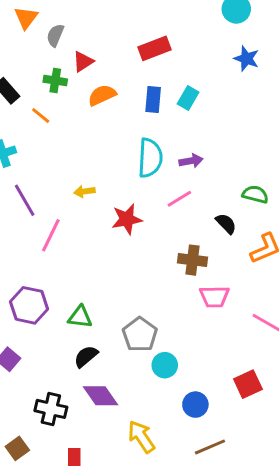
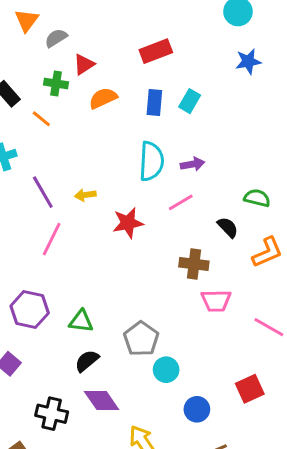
gray semicircle: (55, 35) -> (56, 38), turned 35
blue star: (246, 59) -> (248, 61), turned -30
purple line: (25, 200) -> (43, 192), moved

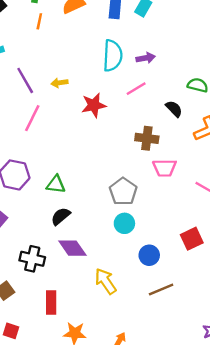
orange line: (41, 119) -> (39, 21), moved, turned 63
gray pentagon: (141, 339) -> (123, 191), moved

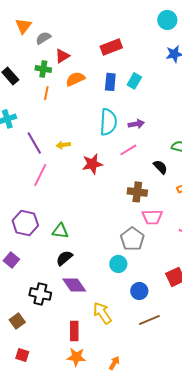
gray pentagon: (123, 191) -> (132, 239), moved
red rectangle: (51, 302) -> (74, 331), moved

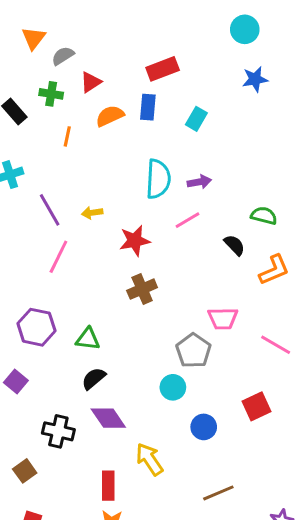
green cross: (43, 69) -> (51, 94), moved
blue rectangle: (110, 82) -> (148, 107), moved
brown cross: (137, 192) -> (142, 289), moved, turned -30
brown line: (149, 320) -> (218, 493), moved

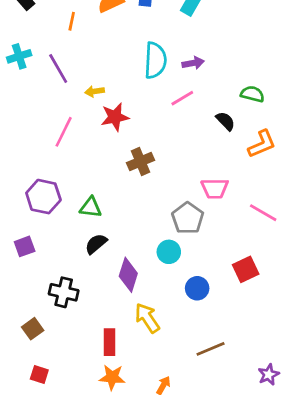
purple line: (50, 210) -> (58, 68), moved
red star: (135, 241) -> (115, 117), moved
purple square: (16, 381) -> (25, 246), turned 30
purple diamond: (108, 418) -> (128, 275), moved, turned 52

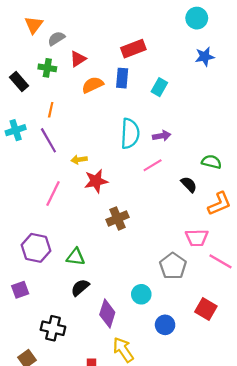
orange line: (72, 21) -> (51, 110), moved
pink trapezoid: (215, 188) -> (197, 238), moved
gray pentagon: (188, 218) -> (173, 266), moved
red square: (246, 269) -> (206, 309), turned -35

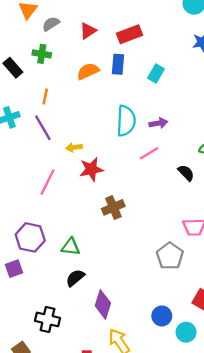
red triangle: (78, 59) -> (88, 31), moved
purple square: (20, 290) -> (14, 269), moved
cyan circle: (141, 294) -> (186, 332), moved

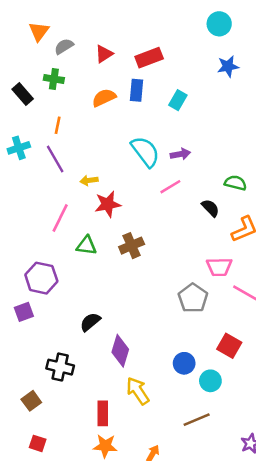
cyan semicircle: (126, 121) -> (145, 152), turned -40
green triangle: (71, 247) -> (86, 246), moved

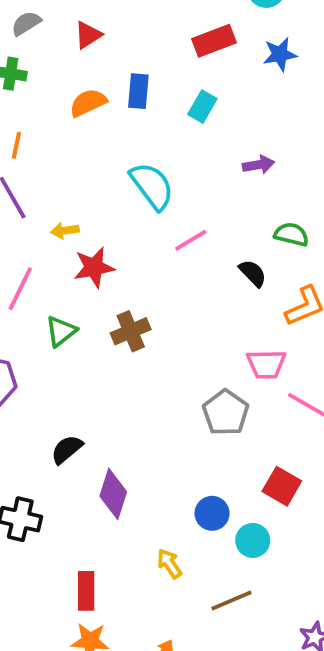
red rectangle: (149, 58) -> (214, 41), moved
purple arrow: (180, 154) -> (259, 165), moved
green triangle: (86, 246) -> (61, 331), turned -45
yellow arrow: (138, 391) -> (169, 564), moved, size x0.7

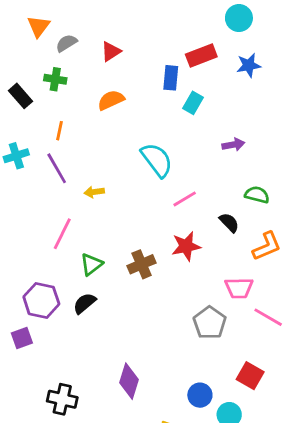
blue rectangle: (138, 91) -> (171, 78), moved
red star: (94, 267) -> (186, 246), moved
black semicircle: (67, 449) -> (84, 303), moved

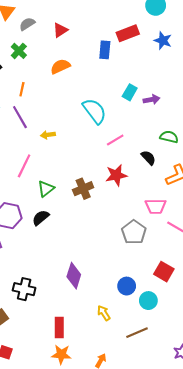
blue star: (249, 65) -> (163, 41), turned 30
green cross: (55, 79) -> (19, 51), turned 35
cyan rectangle: (193, 103) -> (130, 92), moved

